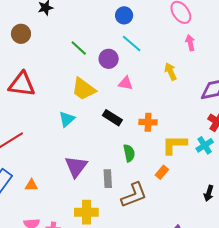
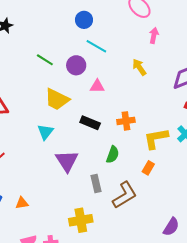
pink arrow: (190, 43) -> (154, 35), turned 35
green semicircle: (129, 153) -> (113, 155), turned 42
purple triangle: (76, 167) -> (67, 161), moved

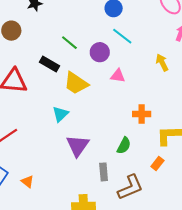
black rectangle: (90, 123) -> (50, 64), moved
orange triangle: (22, 203) -> (27, 181), turned 40

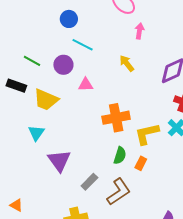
orange cross: (142, 114) -> (116, 118), size x1.5
green semicircle: (124, 146) -> (120, 156), moved
gray rectangle: (104, 172) -> (89, 182), turned 60

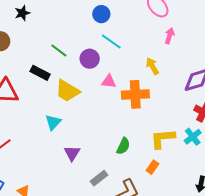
orange cross: (116, 118) -> (135, 94), moved
green semicircle: (120, 156) -> (123, 146), moved
purple triangle: (59, 161) -> (72, 153), size x0.7

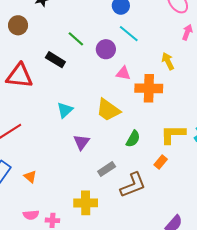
yellow trapezoid: (67, 91) -> (108, 110), moved

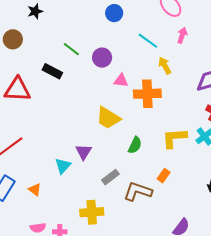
cyan line: (129, 34) -> (148, 41), moved
cyan triangle: (65, 110) -> (63, 166), moved
orange rectangle: (161, 162) -> (164, 176), moved
brown L-shape: (133, 185) -> (138, 191), turned -136

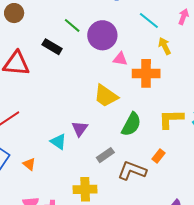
purple circle: (102, 58) -> (102, 35), size x1.5
green semicircle: (135, 145) -> (131, 124), size x1.4
cyan triangle: (63, 166) -> (58, 142), turned -42

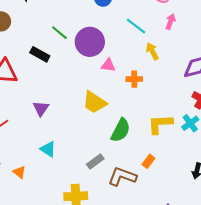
orange cross: (146, 73) -> (134, 79), size x0.6
purple triangle: (80, 129) -> (41, 108), moved

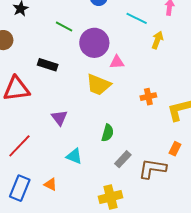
green line: (59, 33) -> (64, 26), moved
yellow arrow: (152, 51) -> (157, 40), turned 60
orange cross: (134, 79) -> (148, 97), moved
yellow trapezoid: (94, 102) -> (99, 85), moved
green semicircle: (121, 130) -> (108, 133), moved, size x0.7

